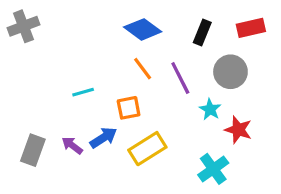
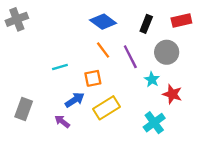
purple arrow: (72, 145) -> (62, 121), moved

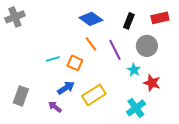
orange square: (93, 78) -> (75, 63), moved, turned 35

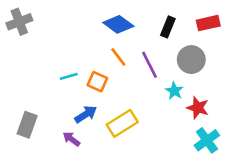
cyan cross: (136, 108) -> (207, 140), moved

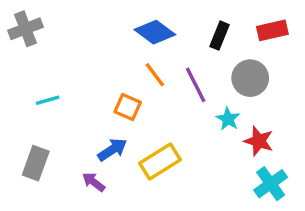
cyan line: (69, 76) -> (48, 100), moved

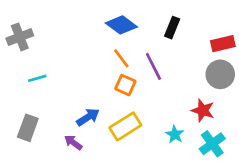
gray cross: (25, 29) -> (20, 37), moved
red rectangle: (272, 30) -> (223, 44), moved
gray circle: (250, 78) -> (220, 74), moved
orange square: (128, 107) -> (125, 85), moved
cyan star: (228, 119) -> (175, 134), moved

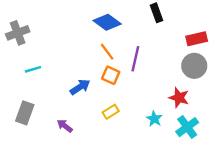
black rectangle: (172, 28) -> (157, 13), moved, turned -42
purple line: (153, 66) -> (135, 59), turned 40
blue arrow: (88, 117) -> (80, 87), moved
yellow rectangle: (125, 126) -> (111, 112), size x0.6

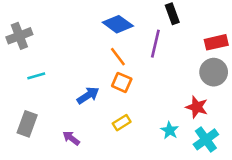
purple line: (135, 59) -> (155, 44), moved

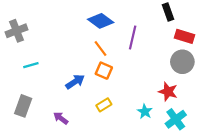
black rectangle: (172, 14) -> (168, 12), moved
red rectangle: (216, 42) -> (185, 36), turned 30

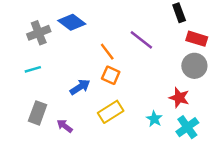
blue diamond: (101, 21) -> (72, 22), moved
gray cross: (16, 31) -> (39, 33), moved
purple line: (133, 37) -> (141, 40), turned -65
yellow rectangle: (104, 105) -> (111, 112), size x1.5
gray rectangle: (23, 106) -> (38, 113), moved

